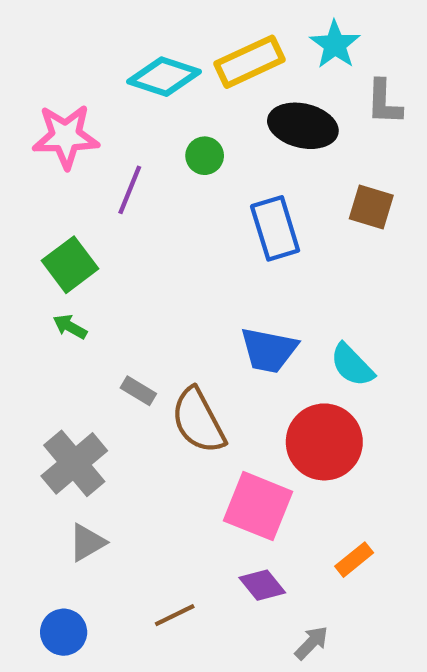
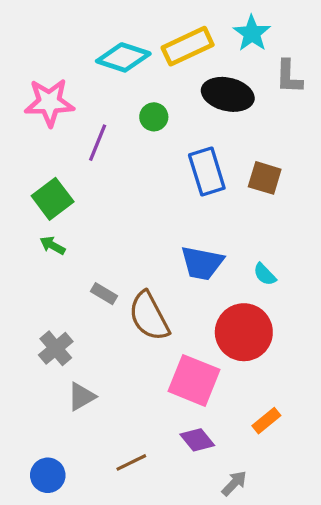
brown square: (371, 207) -> (265, 178), moved
cyan semicircle: (352, 365) -> (265, 274), size x0.7
gray cross: (74, 463) -> (56, 348), size x0.7
gray triangle: (87, 542) -> (81, 397), moved

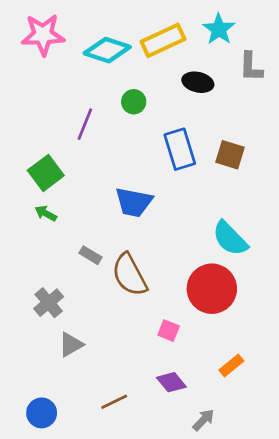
black ellipse: (228, 94) -> (198, 82), size x0.7
pink star: (49, 102) -> (43, 35), moved
blue trapezoid: (202, 263) -> (134, 202), moved
cyan semicircle: (265, 274) -> (230, 238), size x1.8
pink square: (194, 380) -> (169, 331), size x0.5

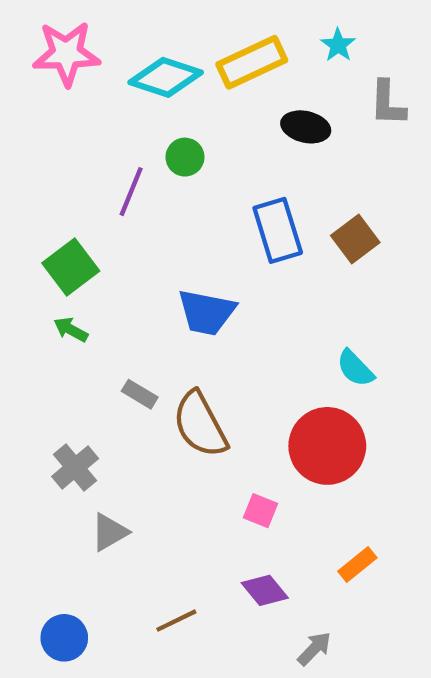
cyan star: (219, 29) -> (338, 45), size x0.7
green circle: (134, 102) -> (185, 157), moved
brown square: (230, 155) -> (355, 239), turned 36
cyan semicircle: (230, 238) -> (355, 368), size x0.7

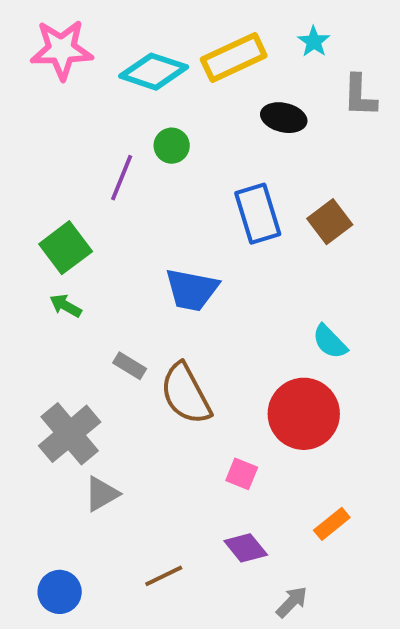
gray cross: (75, 468) -> (70, 434), size x1.4

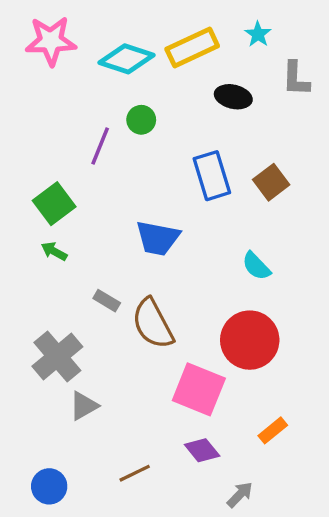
cyan semicircle: (330, 342) -> (256, 266), moved
pink square: (242, 474) -> (199, 389), size x2.0

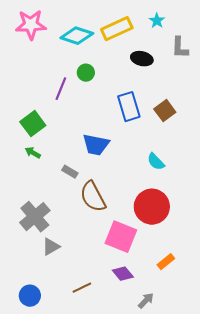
gray rectangle: (107, 301) -> (70, 172), moved

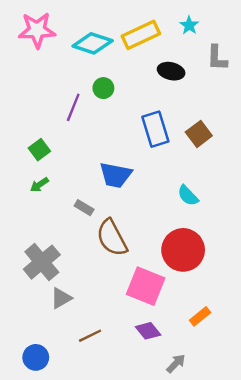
green square: (33, 124) -> (39, 150), size x0.7
green arrow: (33, 153) -> (39, 185), turned -63
brown line: (82, 288) -> (90, 336), moved

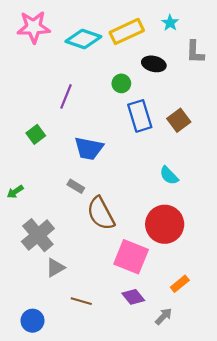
green circle: (103, 88) -> (121, 83), moved
blue trapezoid: (115, 175) -> (89, 148), moved
green arrow: (39, 185) -> (15, 192), moved
brown line: (90, 336) -> (81, 301), turned 42
gray arrow: (176, 363) -> (164, 316), moved

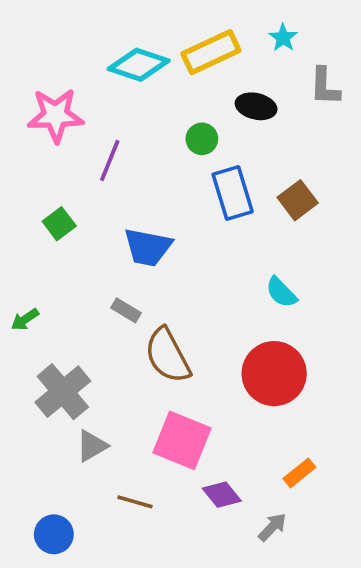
pink star: (34, 27) -> (56, 115), moved
pink square: (131, 257) -> (182, 440), moved

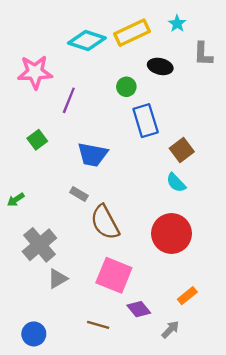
brown square: (298, 200) -> (182, 150), moved
brown line: (135, 502) -> (98, 325), moved

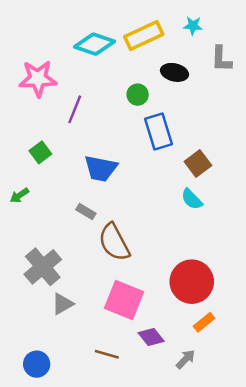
cyan star: (177, 24) -> (193, 26), turned -30
green arrow: (16, 200) -> (19, 195), moved
red circle: (172, 233) -> (192, 282), moved

